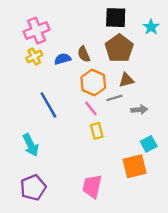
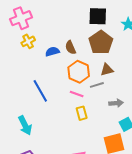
pink cross: (37, 31) -> (21, 18), moved
yellow cross: (34, 57) -> (28, 41), moved
pink line: (91, 108) -> (77, 94), turned -32
gray arrow: (139, 110) -> (116, 103), moved

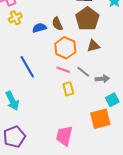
gray line: (97, 85) -> (83, 72), moved, turned 56

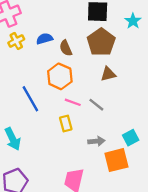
blue semicircle: (39, 28) -> (45, 39), moved
orange hexagon: (65, 48) -> (60, 76), moved
gray arrow: (102, 79) -> (96, 141), moved
yellow rectangle: (68, 89) -> (66, 124), moved

